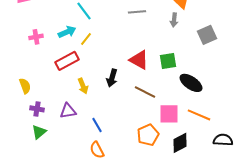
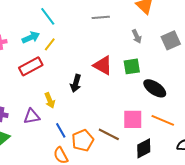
gray arrow: (174, 20) -> (137, 36), moved, turned -32
yellow arrow: (83, 86) -> (50, 100), moved
brown line: (145, 92) -> (109, 134), moved
orange pentagon: (148, 135) -> (83, 140), moved

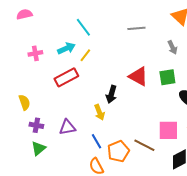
yellow arrow: (50, 100) -> (99, 112), moved

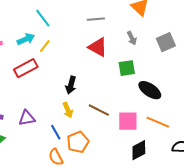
red triangle: (138, 76) -> (98, 47), moved
yellow arrow: (99, 112) -> (68, 110), moved
brown line: (144, 145) -> (99, 110), moved

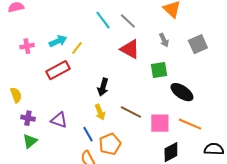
cyan line: (43, 18) -> (103, 20), moved
gray line: (96, 19) -> (128, 21), turned 48
purple triangle: (27, 118) -> (59, 120), turned 30

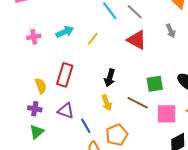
yellow line: (77, 48) -> (93, 39), moved
red rectangle: (58, 70) -> (65, 75), moved, turned -45
green square: (159, 70) -> (155, 84), moved
yellow semicircle: (16, 95) -> (41, 86), moved
blue line: (88, 134) -> (86, 126), moved

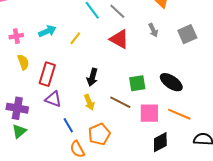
yellow semicircle: (41, 86) -> (23, 62), moved
purple cross: (35, 109) -> (17, 108), size x1.5
purple triangle: (66, 111) -> (53, 99), moved

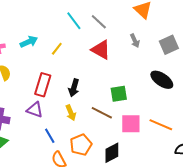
red rectangle: (47, 74) -> (43, 85), moved
black ellipse: (171, 82) -> (162, 80), moved
black diamond: (160, 142) -> (112, 153), moved

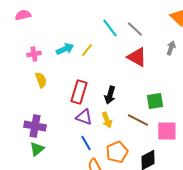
gray arrow: (135, 41) -> (171, 48), turned -136
yellow line: (57, 49) -> (87, 50), moved
purple triangle: (35, 110) -> (84, 117), moved

